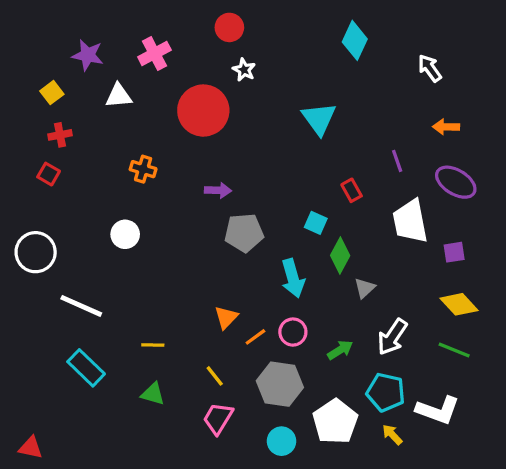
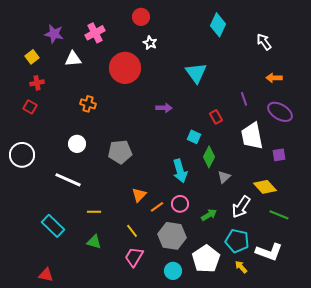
purple arrow: (218, 190) -> (164, 108), moved
gray pentagon: (244, 233) -> (120, 152), moved
yellow diamond: (459, 304) -> (265, 187), moved
white line: (81, 306) -> (68, 180), moved
red triangle: (31, 448) -> (46, 275), moved

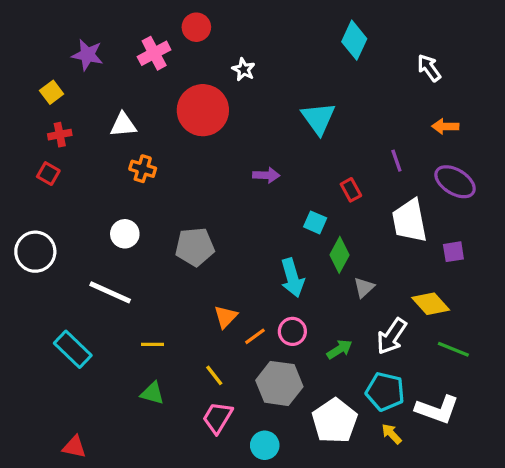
red circle: (141, 17) -> (196, 27), moved
white triangle: (73, 59) -> (123, 125), moved
cyan rectangle: (53, 226) -> (73, 349), moved
cyan circle: (173, 271) -> (265, 445), moved

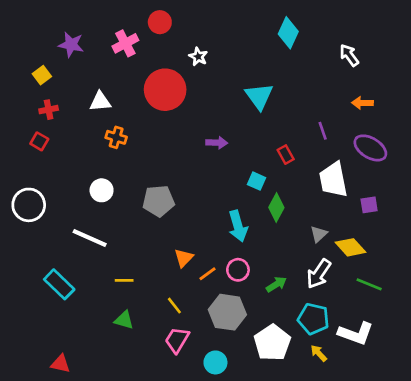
gray triangle: (364, 287) -> (319, 234), moved

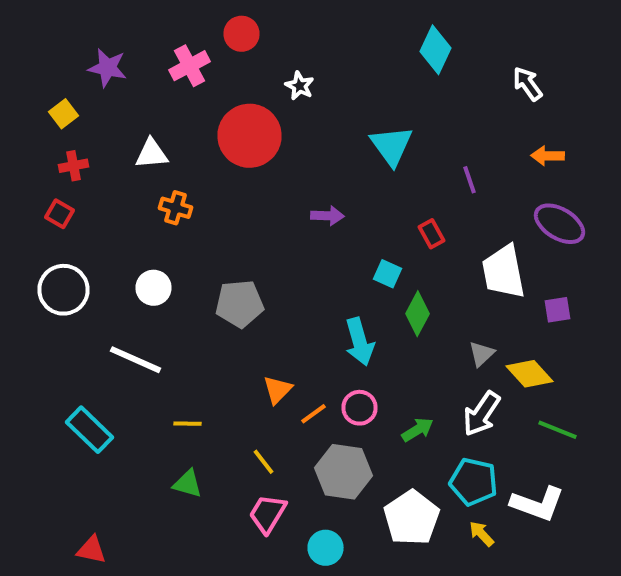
purple line: (323, 131) -> (470, 180), moved
white circle: (29, 205) -> (64, 290), moved

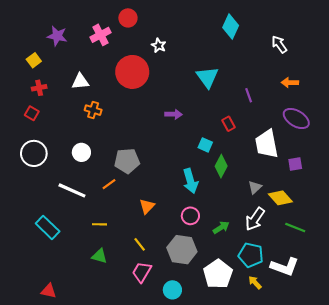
orange line: (314, 414) -> (109, 184), moved

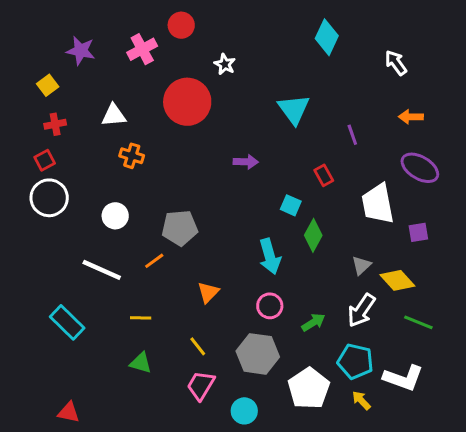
red square: (32, 113) -> (45, 160), turned 32
white circle: (34, 153) -> (49, 198), moved

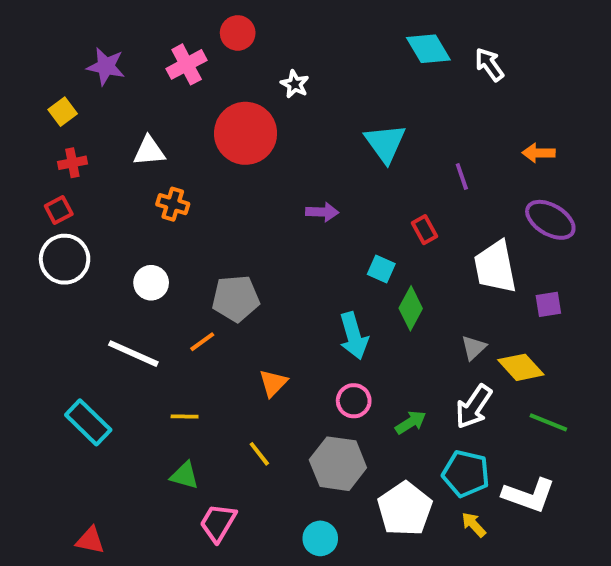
cyan diamond: (327, 37) -> (428, 49), turned -56
white arrow: (396, 63) -> (489, 64), moved
pink trapezoid: (201, 385) -> (218, 523), moved

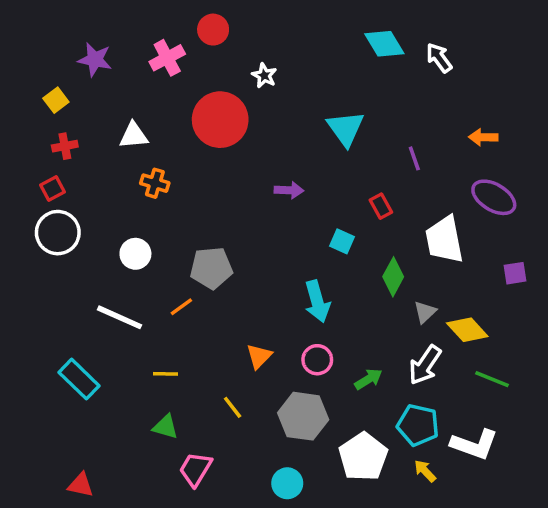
purple square: (548, 304) -> (515, 273), moved
green diamond: (411, 308) -> (393, 277), moved
orange triangle: (273, 383) -> (259, 356), moved

